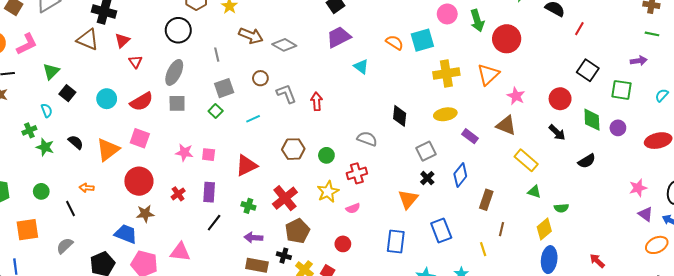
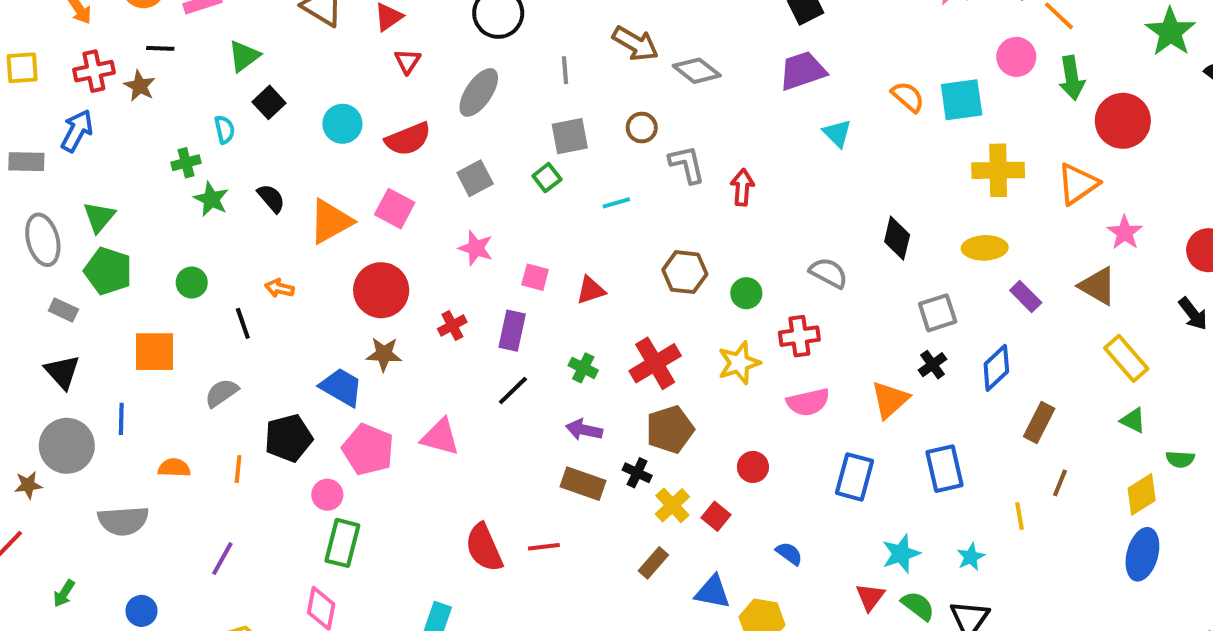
gray square: (177, 103) -> (475, 178), moved, turned -36
pink square: (209, 155) -> (535, 277), moved
red triangle: (246, 165) -> (591, 290), size x0.7
pink semicircle: (353, 208) -> (808, 402), moved, size x1.5

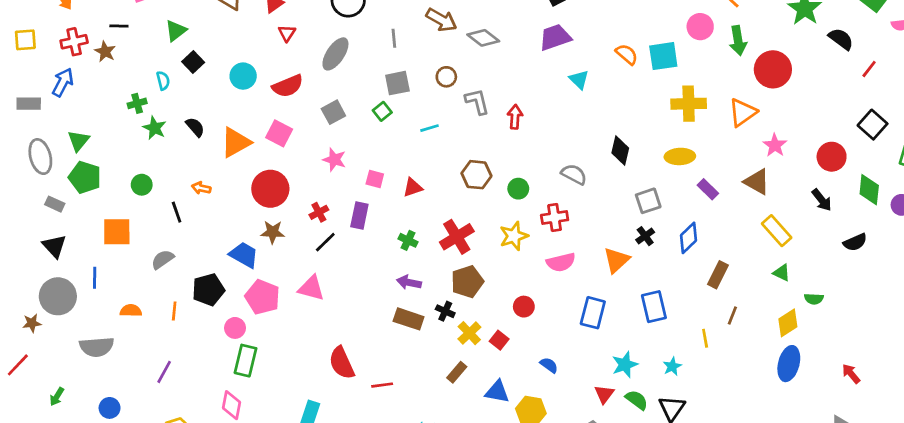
black line: (513, 391) -> (325, 242), moved
red line: (544, 547) -> (382, 385), moved

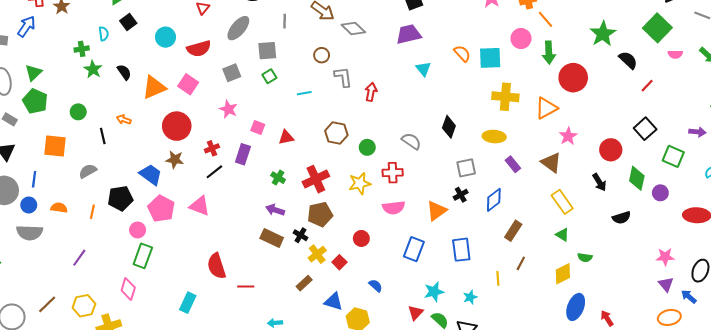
gray square: (397, 83) -> (267, 51), moved
blue ellipse: (789, 364) -> (576, 307), moved
blue circle: (110, 408) -> (29, 205), moved

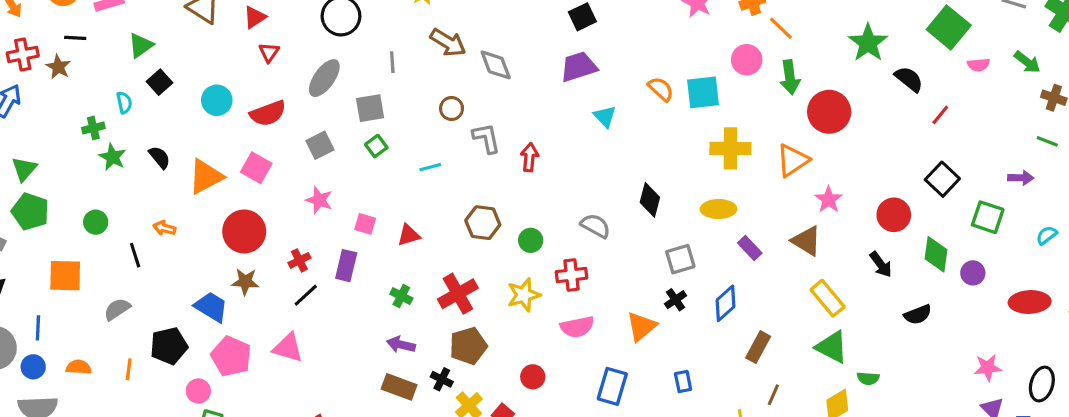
gray diamond: (353, 28) -> (496, 65), turned 30
green triangle: (562, 235) -> (832, 347), size x1.6
blue rectangle: (461, 250) -> (683, 382), size x0.6

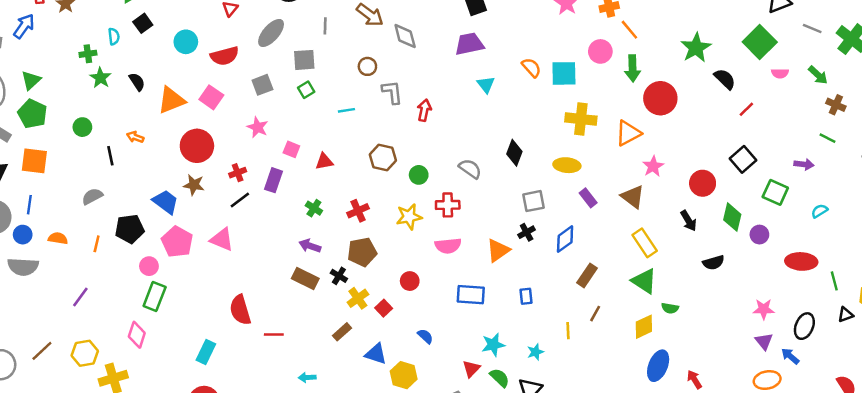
orange square: (65, 276) -> (34, 161), moved
red cross: (458, 294) -> (358, 211), size x0.7
blue rectangle: (612, 386) -> (471, 295), turned 72

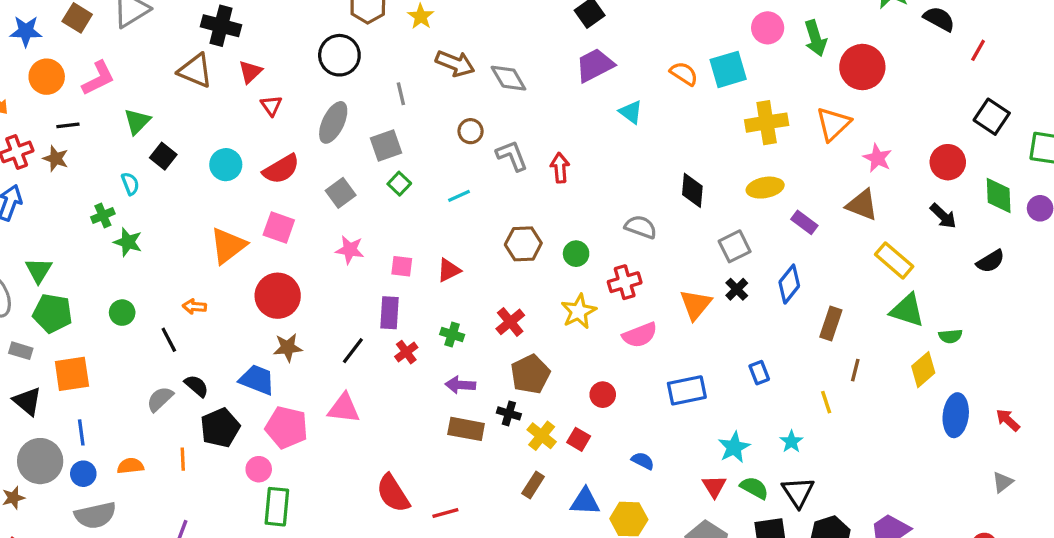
black semicircle: (137, 82) -> (196, 386), moved
red cross: (238, 173) -> (406, 352), moved
orange triangle: (498, 250) -> (696, 305), moved

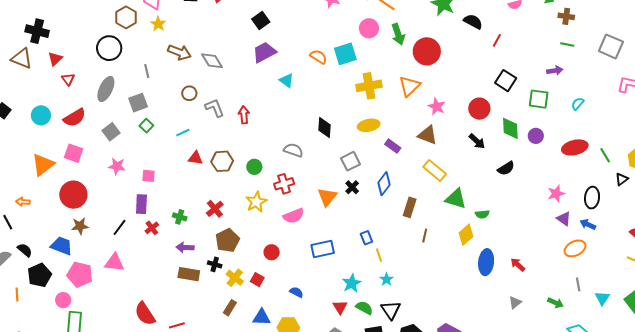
yellow rectangle: (894, 260) -> (435, 170), moved
red triangle: (449, 270) -> (195, 158), moved, turned 35
yellow line: (826, 402) -> (379, 255), moved

